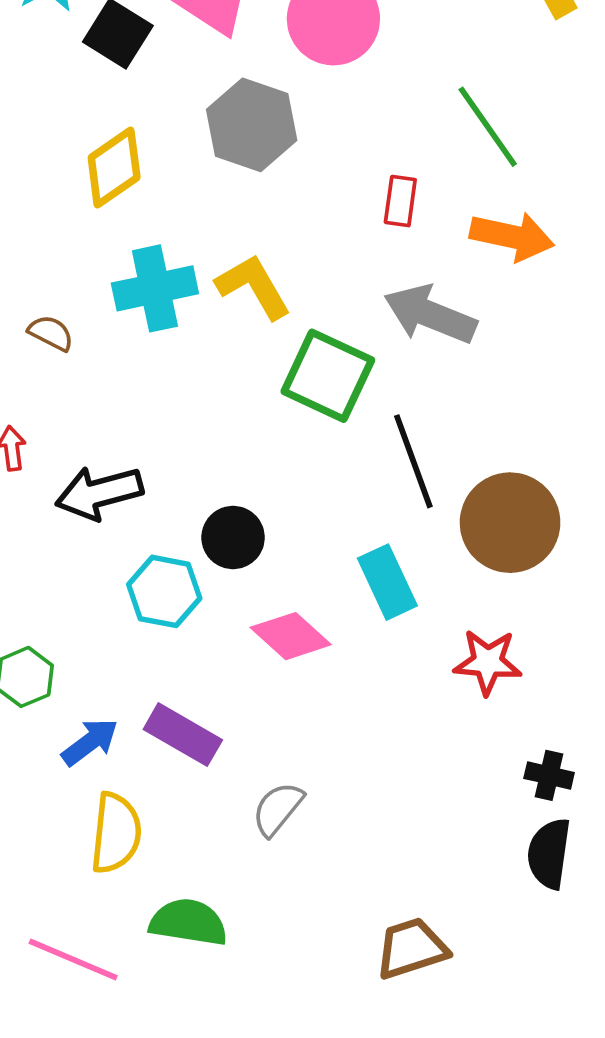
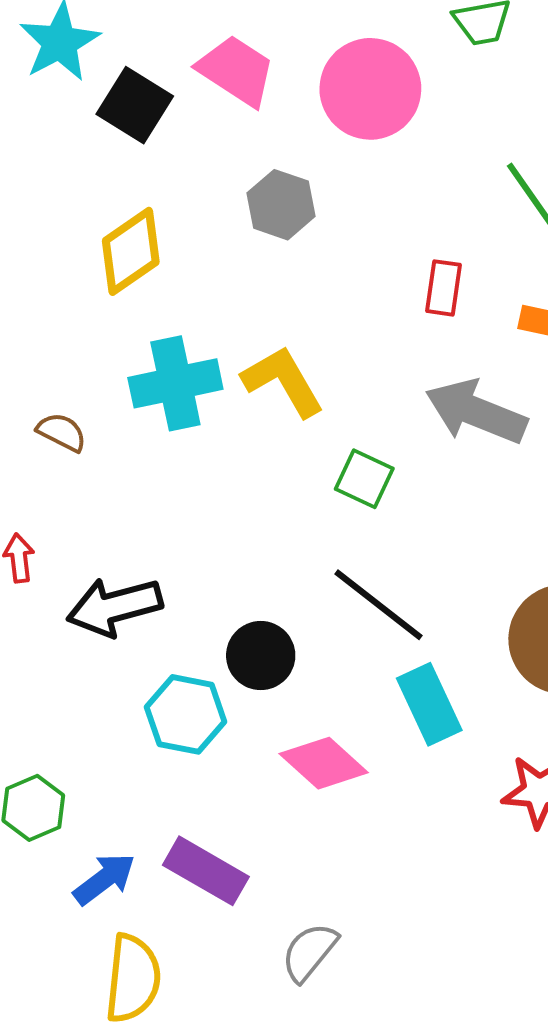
gray hexagon: (252, 125) -> (281, 205), size x0.7
green square: (328, 376) -> (364, 479), size x0.6
black line: (413, 461) -> (378, 605), moved, turned -32

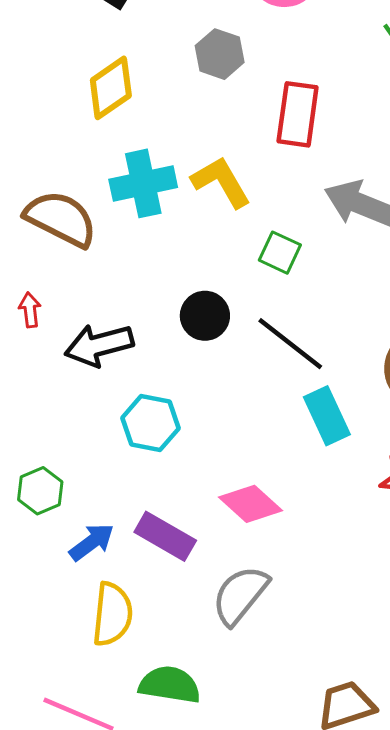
red rectangle: (443, 288) -> (298, 114), moved, size x1.6
brown semicircle: (62, 432) -> (61, 219), size x2.0
black circle: (261, 656) -> (205, 316), moved
pink diamond: (324, 763) -> (251, 504), moved
gray semicircle: (309, 952) -> (240, 595), size x1.4

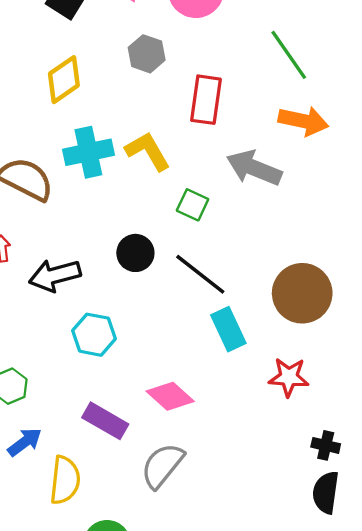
blue arrow: (92, 542) -> (25, 442), moved

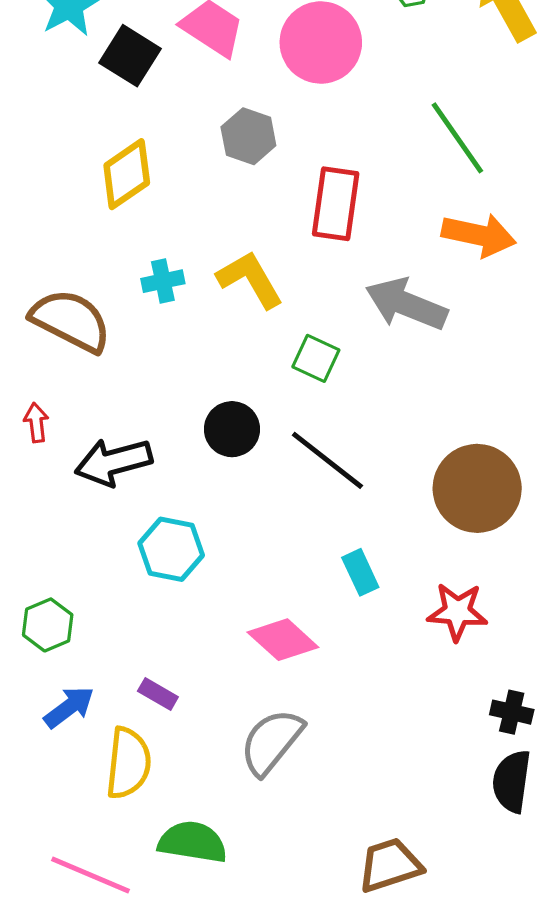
cyan cross: (88, 152) -> (163, 281), size x0.6
cyan rectangle: (228, 329) -> (360, 572), moved, size x0.7
purple rectangle: (105, 421) -> (158, 694), moved, size x0.6

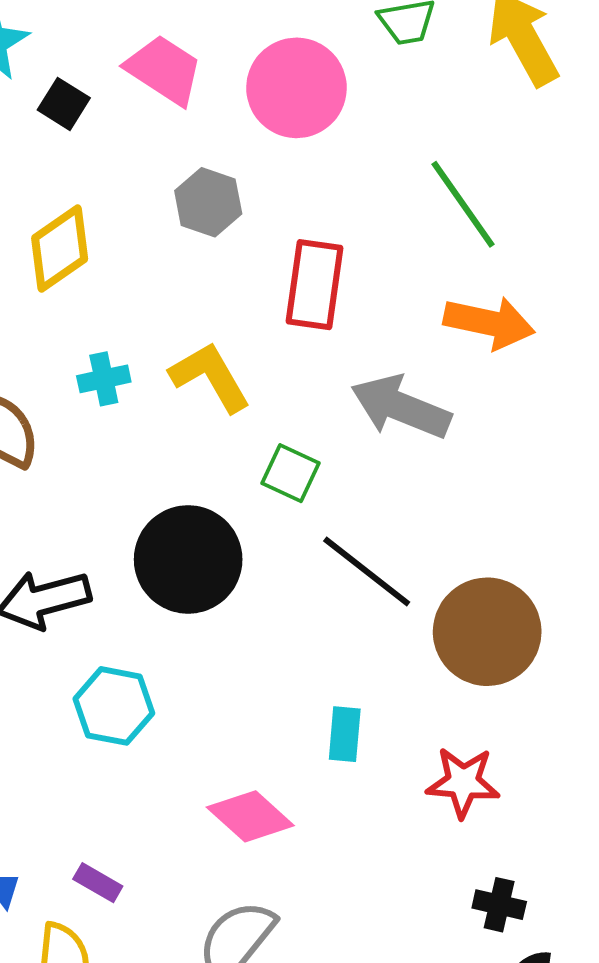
black square: (130, 56) -> (64, 104), size x0.7
black circle: (232, 429) -> (188, 559), size x1.6
black line: (327, 460) -> (367, 572), moved
cyan rectangle: (360, 572) -> (345, 734), turned 30
black cross: (512, 712) -> (499, 905), moved

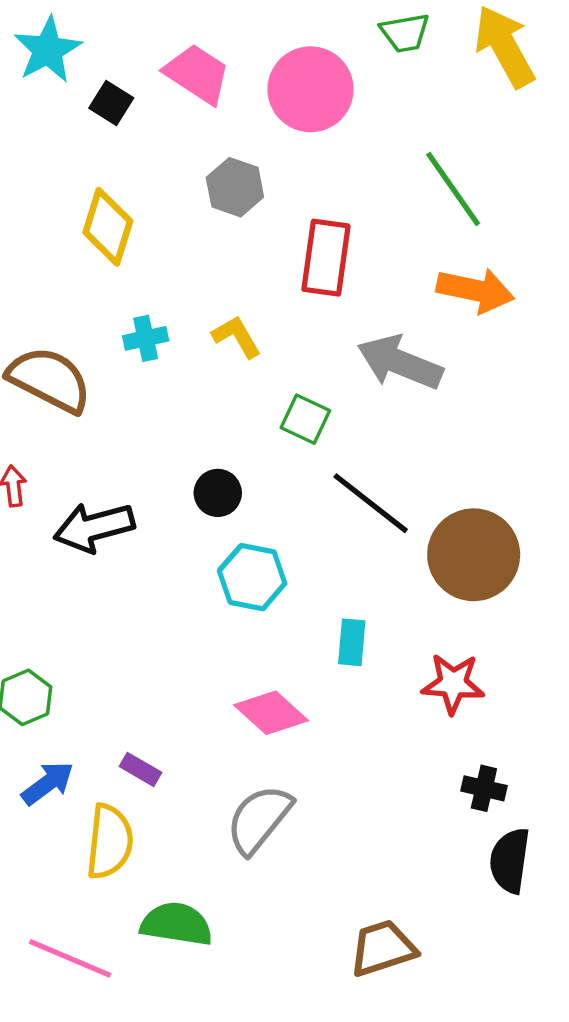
yellow diamond: (60, 248) -> (108, 227), turned -38
yellow L-shape: (210, 377) -> (237, 337), size x0.7
black circle: (188, 559) -> (218, 493), size x0.5
cyan hexagon: (114, 706) -> (252, 577), moved

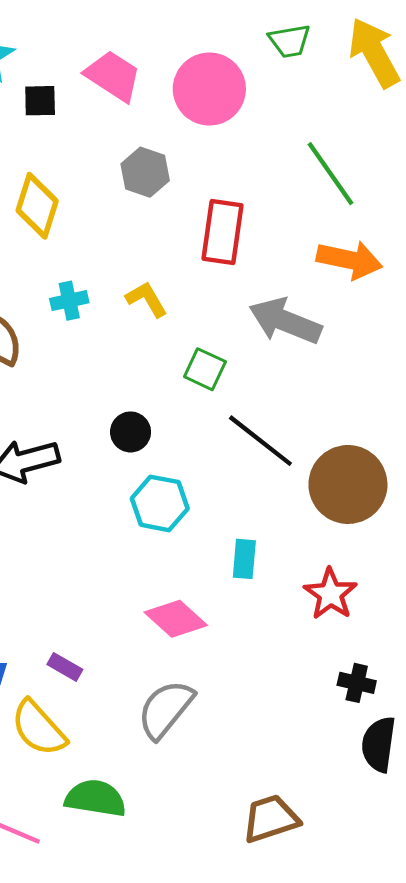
black square: (111, 103) -> (40, 101), turned -33
red star: (453, 684) -> (330, 594), turned 30
yellow semicircle: (110, 842) -> (39, 728), turned 132

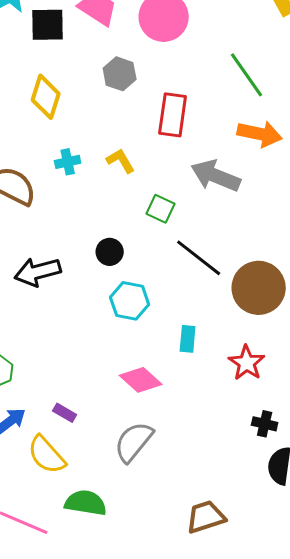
black square: (40, 101) -> (48, 25), size x1.5

